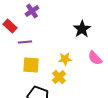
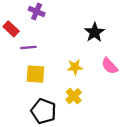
purple cross: (32, 11) -> (37, 12), turned -32
yellow cross: (59, 77) -> (74, 96), moved

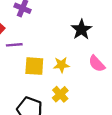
yellow square: (35, 74) -> (34, 66), moved

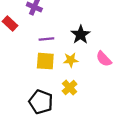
black star: (81, 30) -> (81, 35), moved
purple line: (14, 45) -> (46, 39), moved

